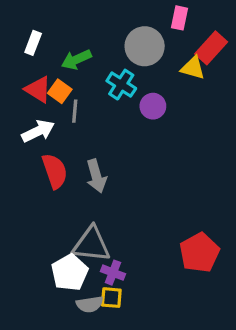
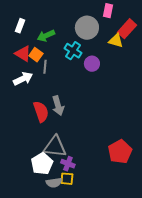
red semicircle: (55, 171) -> (41, 112), moved

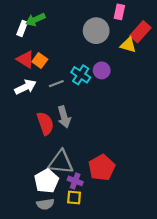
green arrow: (46, 36) -> (35, 20), moved
cyan cross: (73, 51) -> (81, 75), moved
gray line: (45, 67) -> (56, 84), moved, turned 64
red pentagon: (120, 152) -> (102, 168), moved
gray semicircle: (54, 183) -> (45, 204), moved

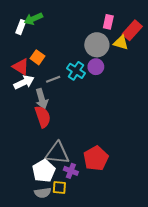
pink rectangle: (119, 12) -> (108, 22), moved
gray circle: (96, 31) -> (97, 45), moved
red triangle: (25, 59) -> (21, 67), moved
gray arrow: (64, 117) -> (42, 99), moved
yellow square: (74, 198) -> (59, 188), moved

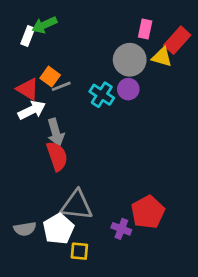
gray line: (53, 79) -> (61, 86), moved
red pentagon: (96, 158) -> (148, 212), moved
purple cross: (71, 171) -> (121, 229), moved
gray semicircle: (43, 193) -> (25, 229), moved

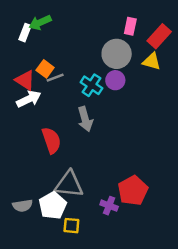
yellow triangle: (162, 57) -> (152, 61), moved
gray arrow: (56, 132) -> (85, 119), moved

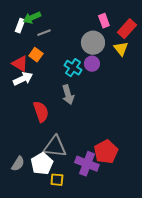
pink rectangle: (130, 26) -> (104, 21), turned -32
yellow triangle: (152, 61) -> (121, 49), turned 35
gray line: (55, 78) -> (44, 33), moved
gray semicircle: (23, 206) -> (18, 164), turned -49
purple cross: (109, 206) -> (87, 164), size x1.6

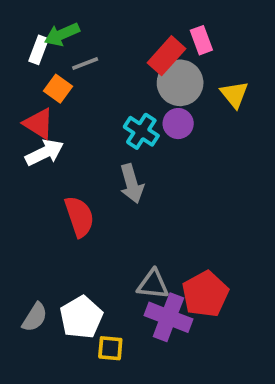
red rectangle: (127, 29) -> (167, 56), moved
orange square: (36, 55) -> (58, 89), moved
gray triangle: (55, 147) -> (153, 284), moved, size x0.7

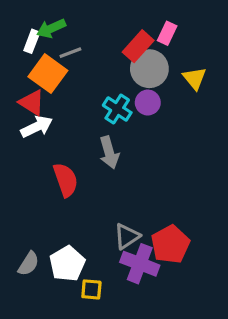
pink rectangle: (201, 40) -> (167, 33), turned 45
orange square: (58, 89) -> (48, 74), size x1.6
gray triangle: (153, 284) -> (127, 236), turned -40

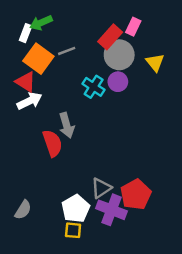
gray line: (70, 53) -> (67, 51), moved
gray arrow: (109, 152) -> (67, 125), moved
white pentagon: (67, 264) -> (76, 209), moved

